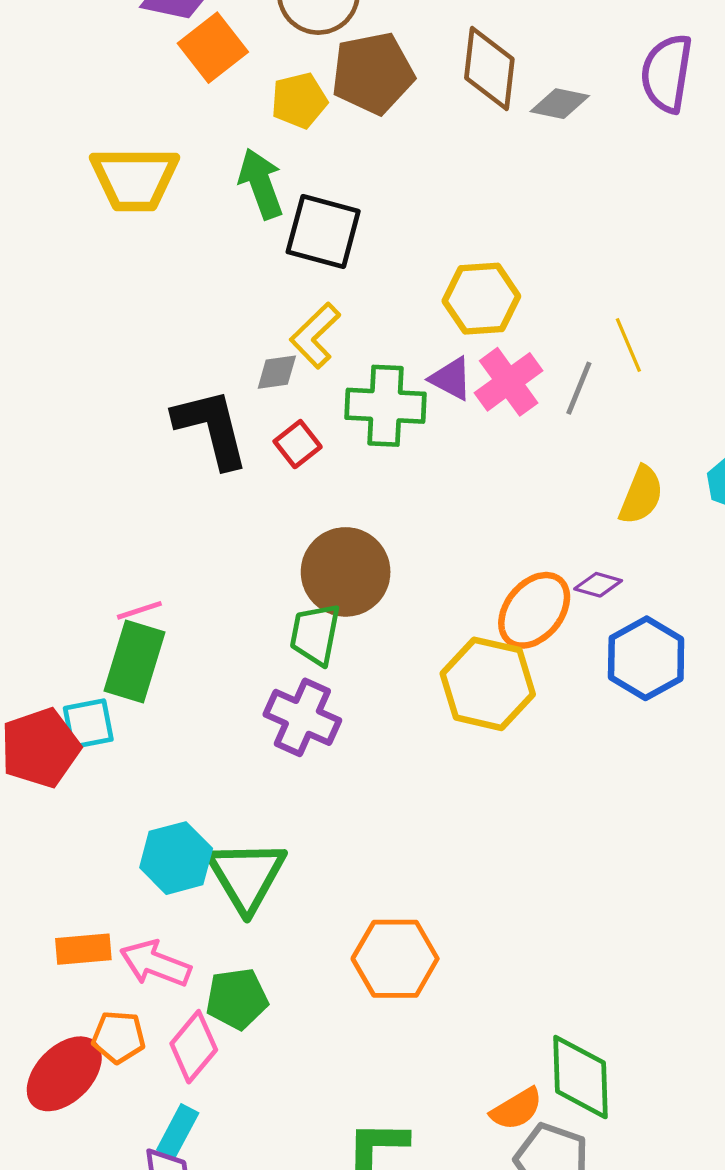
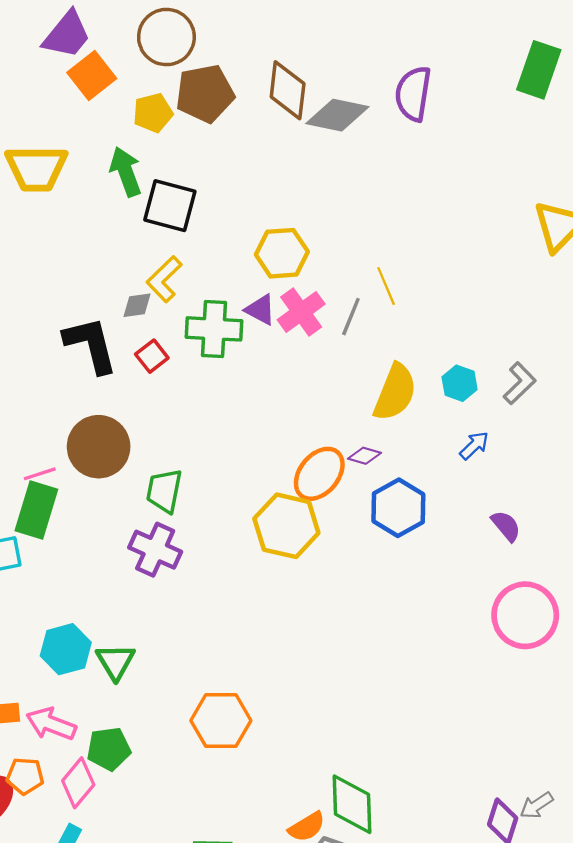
gray diamond: (560, 104) -> (337, 115), size x1.5
yellow semicircle: (641, 495) -> (395, 392), size x1.4
brown circle: (346, 572) -> (99, 447), moved
green triangle: (246, 876) -> (116, 662), size x0.7

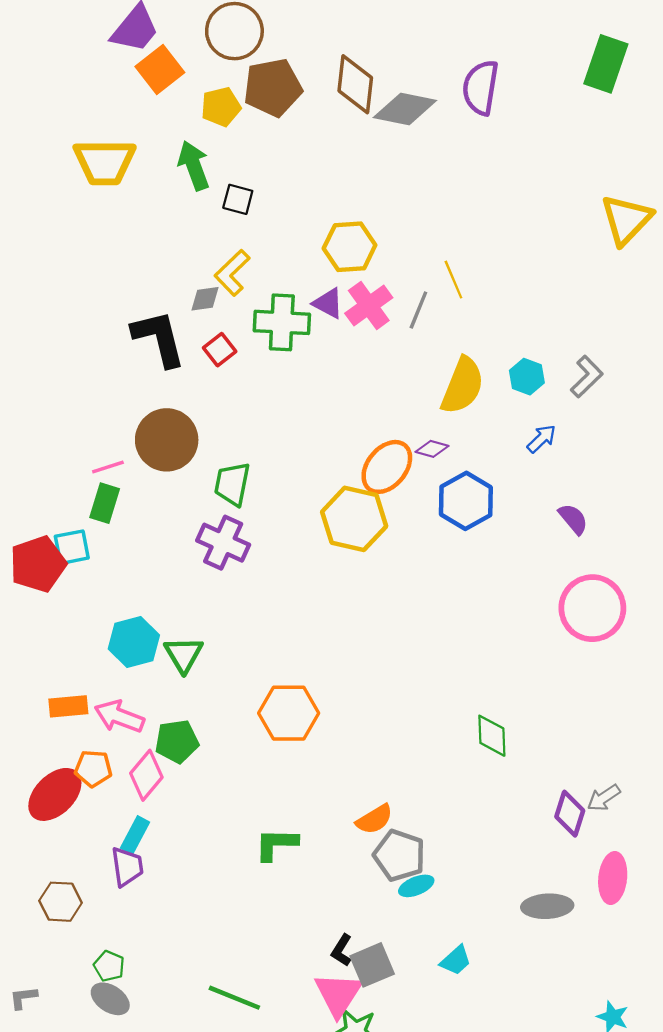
black square: (170, 206) -> (238, 199), size x0.6
green rectangle: (36, 510) -> (105, 503), size x0.7
green diamond: (352, 804) -> (492, 736), moved, size x0.7

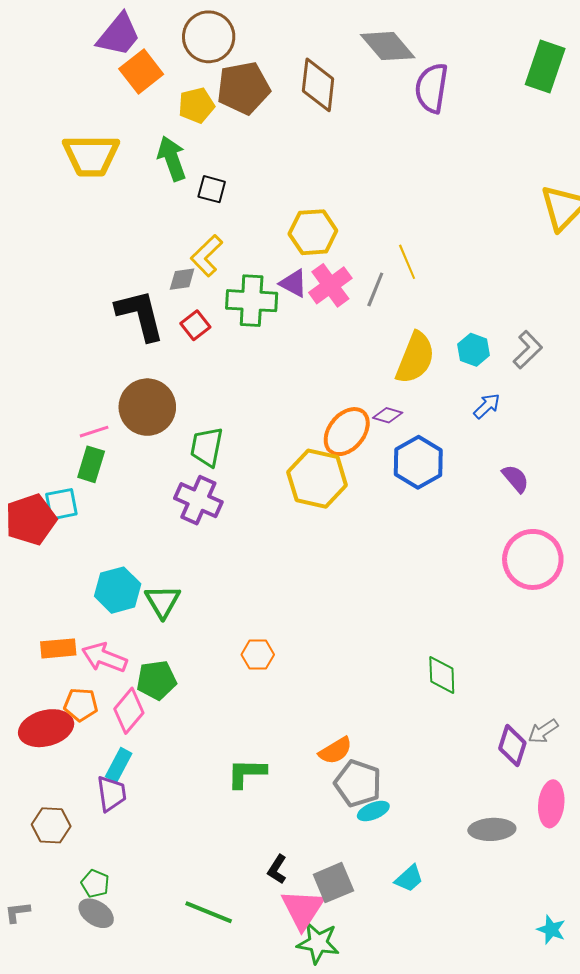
gray diamond: (405, 109) -> (388, 46), moved, turned 38
orange hexagon: (289, 713) -> (258, 655), size x0.6
red ellipse: (55, 794) -> (46, 728), turned 30
black L-shape: (342, 950) -> (277, 869), moved

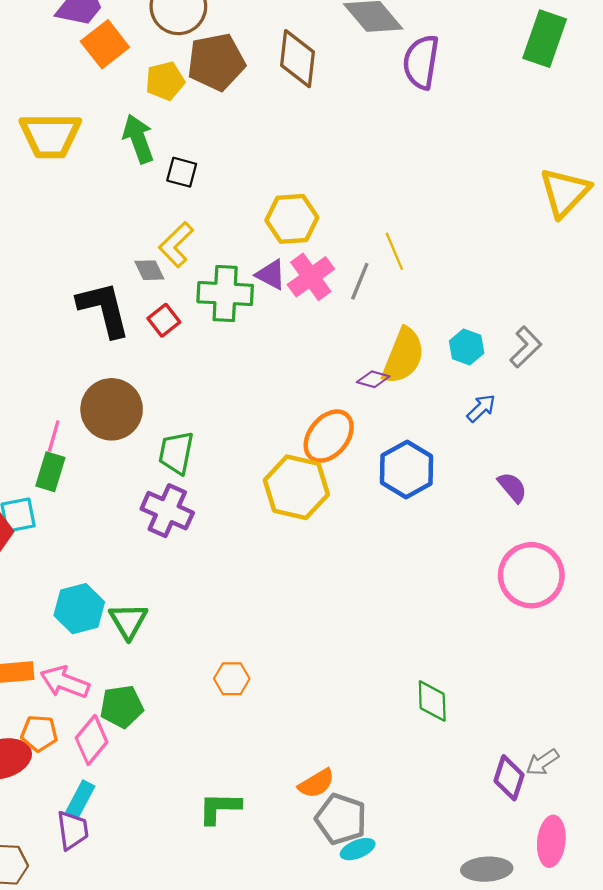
gray diamond: (182, 279) -> (149, 270), turned 72
purple diamond: (388, 415) -> (373, 379), moved
pink line: (94, 432) -> (54, 436), turned -56

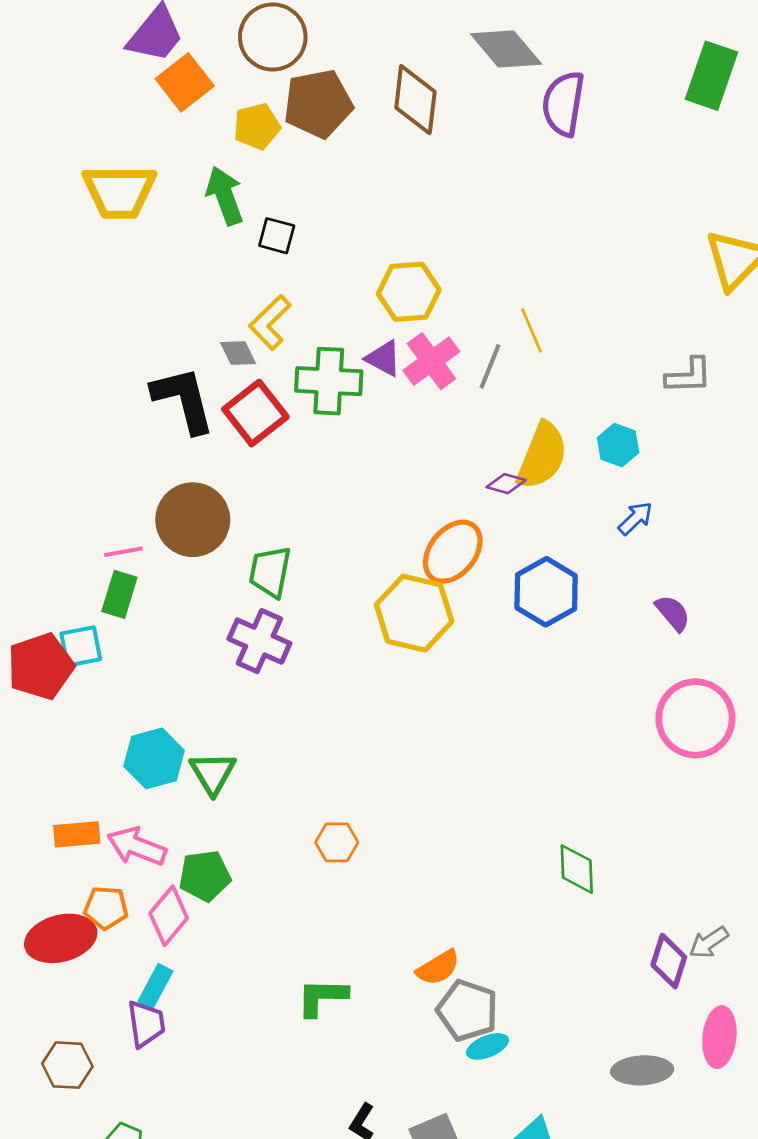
red square: (164, 320) -> (255, 413), size x1.6
gray L-shape: (526, 347) -> (689, 376), moved, turned 42
pink line: (54, 436) -> (123, 552), turned 64

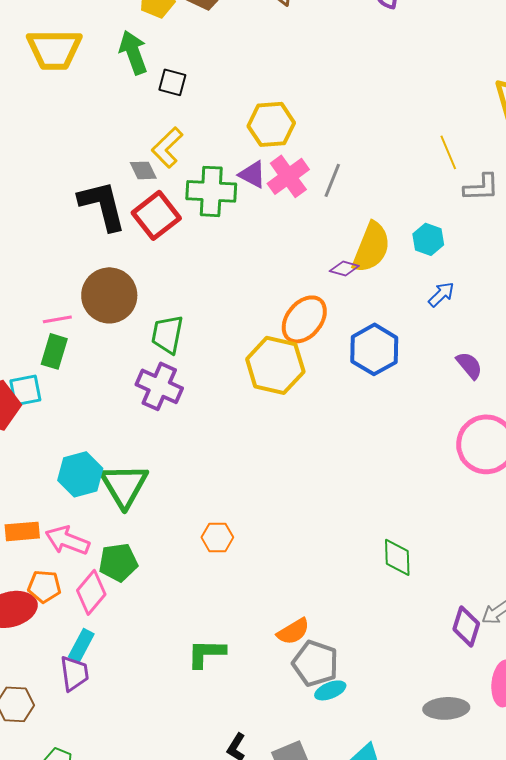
yellow line: (531, 330) -> (448, 152), moved
green triangle: (213, 773) -> (124, 485), size x1.4

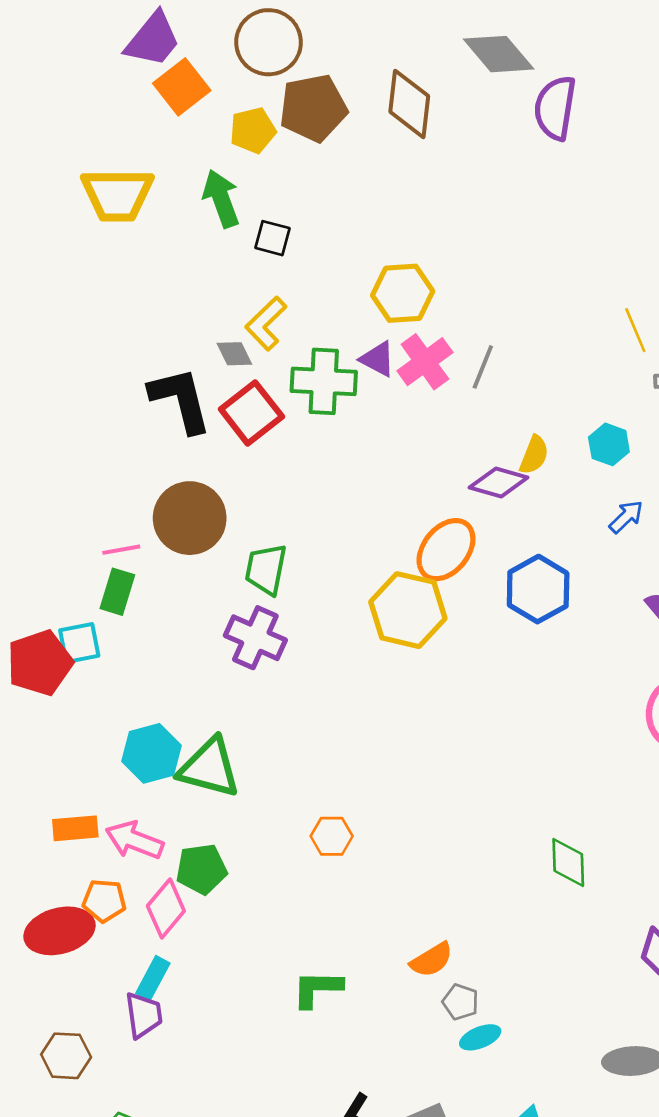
yellow semicircle: (371, 247) -> (534, 455), size x0.6
purple diamond: (344, 268) -> (499, 483), size x1.5
green triangle: (124, 485) -> (209, 768), turned -44
gray pentagon: (315, 663) -> (460, 1002), size x0.6

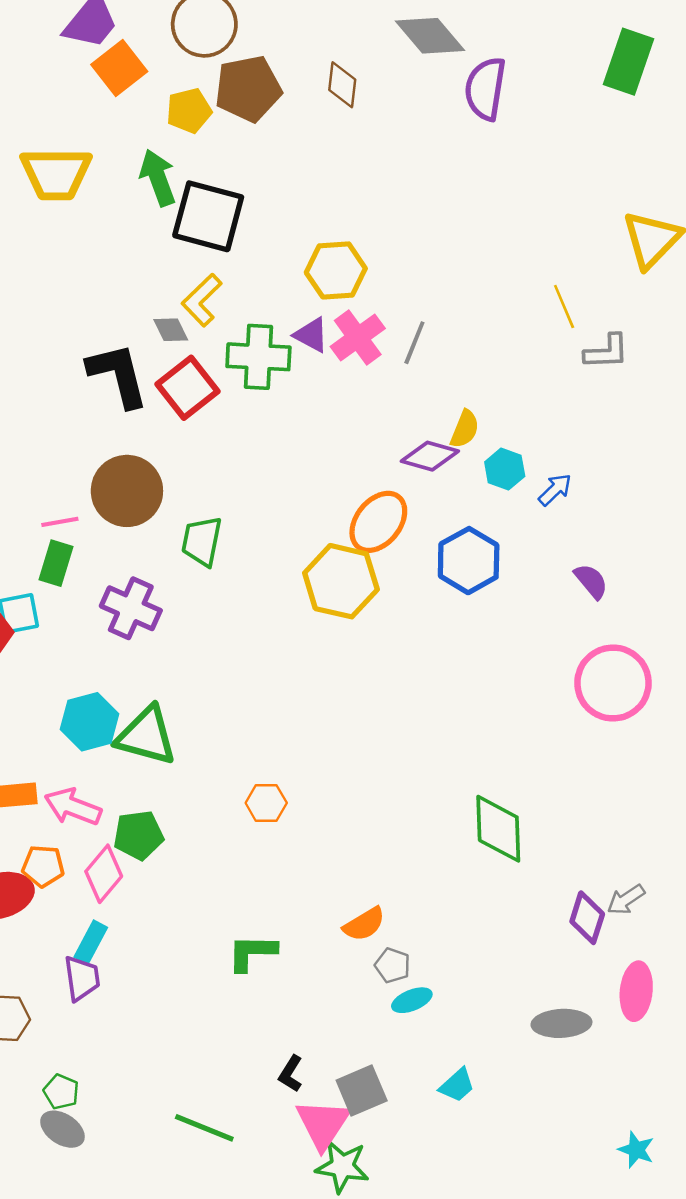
brown diamond: (409, 104) -> (342, 85), size x0.7
black square: (272, 238) -> (208, 216), size x2.0
cyan hexagon: (609, 444) -> (505, 469), moved
purple cross: (255, 638) -> (131, 608), moved
green diamond: (568, 863) -> (498, 829), size x1.4

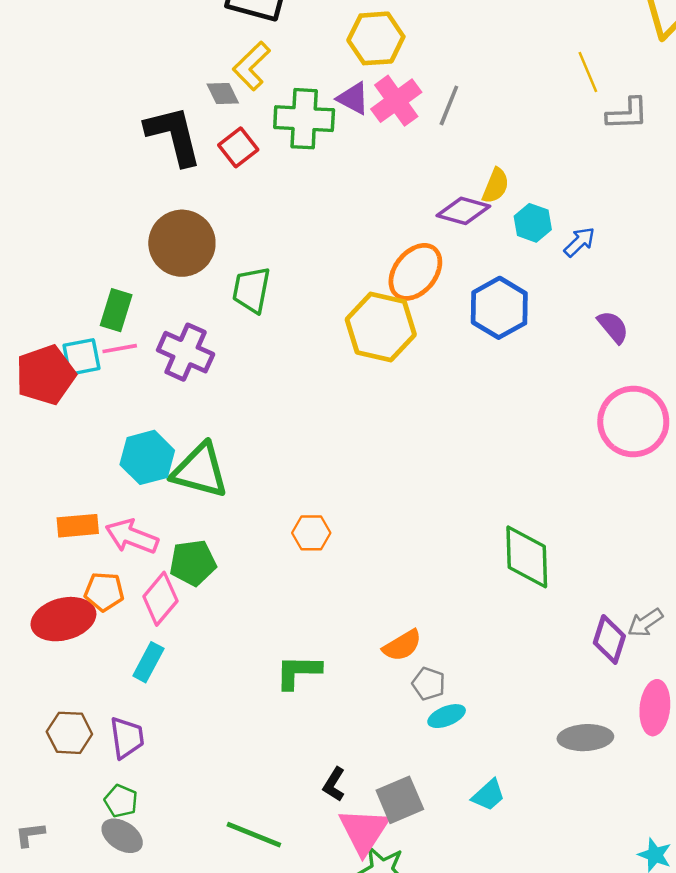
red square: (188, 388) -> (238, 147), size x0.7
pink line: (60, 522) -> (120, 349), moved
purple trapezoid: (82, 978) -> (127, 738), moved

